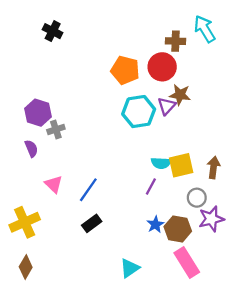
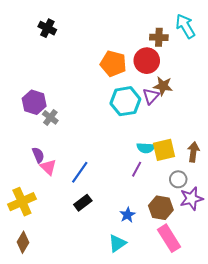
gray cross: (56, 129) -> (50, 117), turned -35
purple semicircle: (31, 148) -> (38, 155), moved
blue star: (155, 224) -> (127, 215), moved

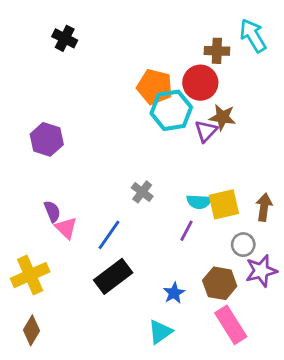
cyan hexagon: (125, 101) -> (171, 110), moved
gray cross: (50, 117) -> (142, 192), moved
black rectangle: (83, 203) -> (113, 276), size x1.5

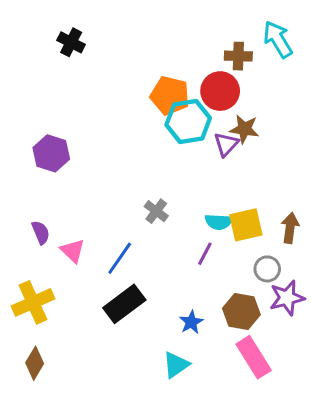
purple semicircle: (52, 211) -> (41, 232), moved

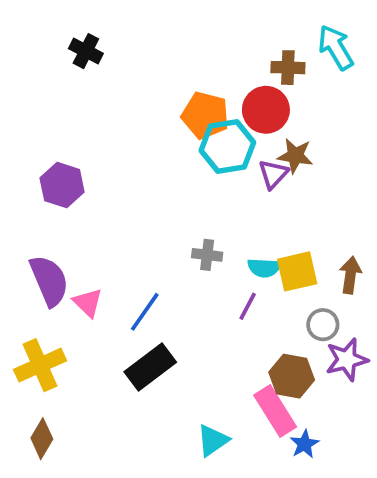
gray cross: (156, 211) -> (207, 255), moved, turned -30
purple semicircle: (41, 232) -> (49, 281), size x1.8
blue star: (191, 322) -> (304, 444), moved
pink rectangle: (254, 357) -> (275, 411), moved

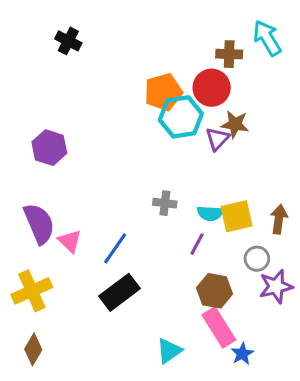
orange pentagon: (205, 115) -> (163, 92), turned -30
brown hexagon: (292, 376) -> (215, 291), moved

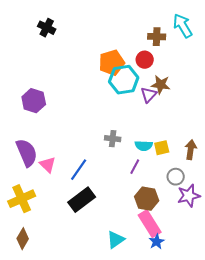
red circle: (212, 88) -> (145, 60), size x0.7
yellow square: (236, 216) -> (162, 148), size x0.7
blue star: (242, 354) -> (157, 242), moved

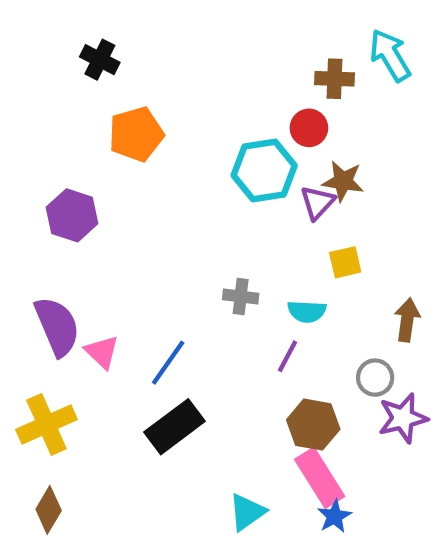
orange pentagon: (112, 63) -> (136, 134), moved
yellow square: (162, 148) -> (345, 262), moved

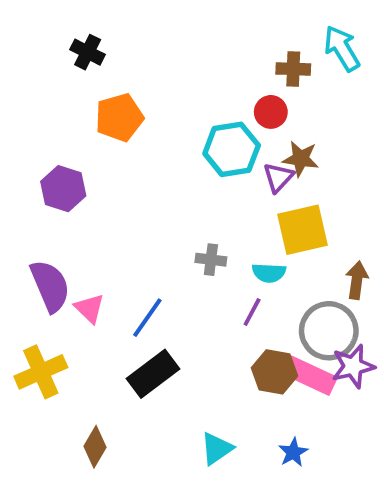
yellow square: (345, 262) -> (303, 230), size x1.8
gray circle: (375, 378) -> (329, 331), size x1.8
pink rectangle: (320, 478) -> (310, 376), moved, turned -33
brown diamond: (49, 510) -> (95, 447), moved

